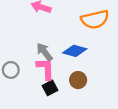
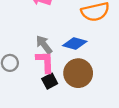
brown circle: (78, 80) -> (78, 73), size x1.6

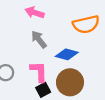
gray arrow: (44, 45) -> (39, 39), moved

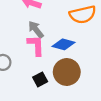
pink L-shape: (39, 72) -> (36, 45), moved

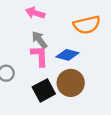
black square: (40, 79) -> (44, 90), size x1.5

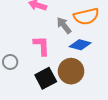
gray arrow: (39, 40) -> (64, 25), moved
blue diamond: (67, 55) -> (80, 45), moved

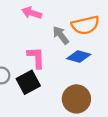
brown circle: (71, 71) -> (76, 99), moved
black square: (46, 78) -> (28, 82), moved

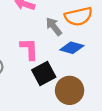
black square: (28, 82) -> (44, 74), moved

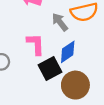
blue diamond: (72, 48) -> (68, 52), moved, turned -50

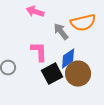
brown circle: (75, 85) -> (78, 74), moved

